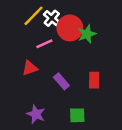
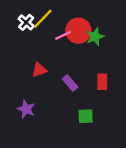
white cross: (52, 18) -> (26, 22), moved
pink line: (44, 44) -> (63, 35), moved
purple star: (36, 114) -> (26, 109), moved

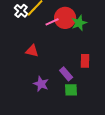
red triangle: (39, 70) -> (32, 51), turned 32
purple rectangle: (70, 83) -> (66, 74), moved
purple star: (26, 109) -> (41, 84), moved

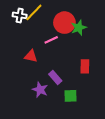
white cross: (21, 11) -> (20, 15), turned -32
pink line: (52, 22) -> (51, 40), moved
purple rectangle: (66, 74) -> (55, 77), moved

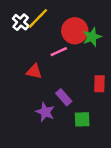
white cross: (20, 15) -> (21, 22), turned 32

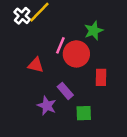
red circle: (75, 31) -> (76, 54), moved
pink line: (59, 52) -> (60, 45), turned -42

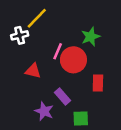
white cross: (22, 16) -> (20, 35), moved, turned 35

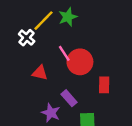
white cross: (20, 35) -> (27, 38), turned -35
green star: (91, 37) -> (68, 17), moved
pink line: (58, 51) -> (64, 53), turned -56

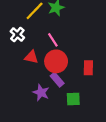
white cross: (27, 38) -> (17, 34), moved
red circle: (80, 62) -> (56, 61), moved

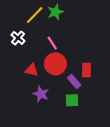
red triangle: (31, 57) -> (32, 70), moved
purple rectangle: (57, 80) -> (74, 82), moved

